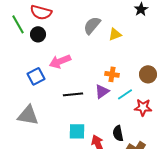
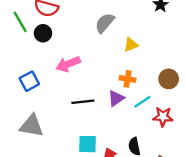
yellow triangle: (115, 34) -> (131, 45), moved
blue square: (36, 76) -> (29, 81), moved

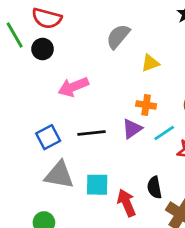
blue square: (29, 81) -> (48, 137), moved
gray triangle: (32, 126) -> (59, 175), moved

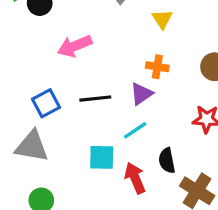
yellow triangle: (150, 63) -> (162, 19), turned -42
cyan line: (164, 133) -> (135, 130), moved
gray triangle: (59, 175) -> (32, 146), moved

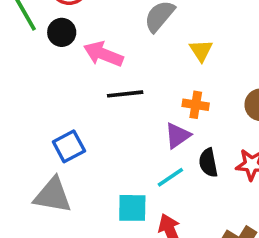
pink arrow: (75, 46) -> (103, 54), moved, turned 44
black line: (95, 99) -> (125, 94), moved
black semicircle: (167, 161) -> (208, 163), moved

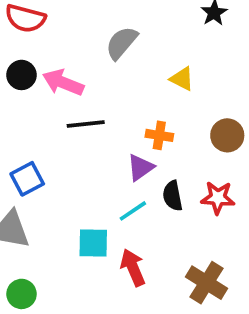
black circle: (62, 32) -> (22, 75), moved
yellow triangle: (201, 50) -> (182, 79), moved, turned -30

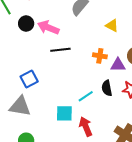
purple triangle: (140, 167) -> (118, 65), moved, turned 35

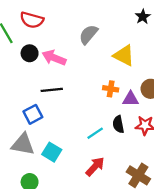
yellow triangle: (112, 26) -> (124, 55), size x1.5
black line: (60, 50) -> (52, 90), moved
cyan square: (64, 113) -> (52, 152), moved, turned 30
red arrow: (86, 126) -> (95, 166), turned 66

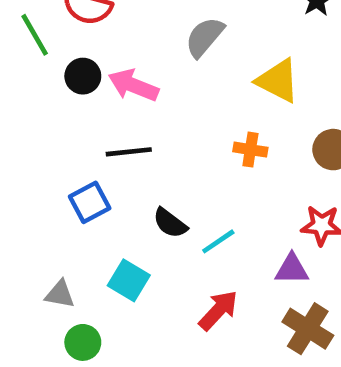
purple triangle: (131, 99) -> (292, 269), moved
black semicircle: (118, 124) -> (170, 223), moved, turned -42
gray triangle: (23, 144) -> (60, 294), moved, size x0.6

